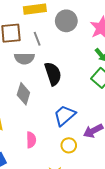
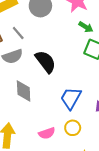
pink semicircle: (31, 140) -> (47, 133), turned 91
yellow circle: (69, 145) -> (73, 128), moved

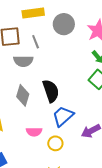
black semicircle: (45, 62) -> (51, 91), moved
pink semicircle: (47, 133) -> (34, 132), moved

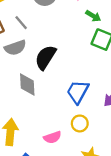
black semicircle: (51, 91) -> (45, 57), moved, turned -110
pink semicircle: (34, 132) -> (52, 137), moved

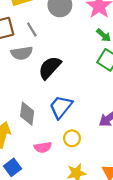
gray diamond: (27, 84) -> (27, 114), moved
blue trapezoid: (78, 92) -> (61, 107), moved

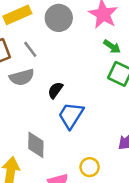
black semicircle: (50, 68) -> (55, 90), size x0.6
blue trapezoid: (61, 107) -> (71, 115), moved

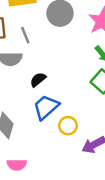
yellow circle: (90, 167) -> (68, 126), moved

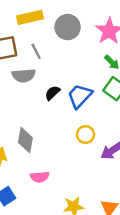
blue trapezoid: (46, 107) -> (80, 96), moved

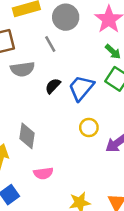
gray line: (36, 51) -> (50, 44), moved

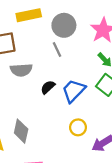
gray line: (50, 44) -> (57, 50), moved

